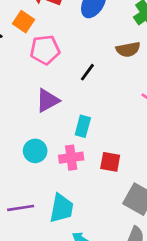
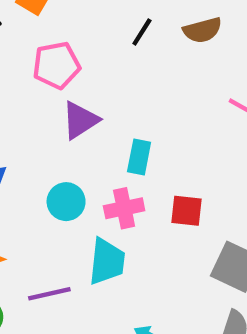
pink pentagon: (45, 50) -> (56, 65), moved
black line: (87, 72) -> (142, 32), moved
cyan trapezoid: (61, 208) -> (107, 261), moved

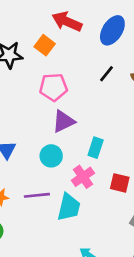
cyan circle: (66, 202) -> (51, 156), moved
pink cross: (124, 208) -> (83, 177), turned -30
purple line: (49, 294) -> (37, 195), moved

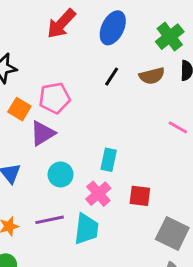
red arrow: (67, 22) -> (61, 24), turned -64
orange square: (45, 45) -> (19, 109), moved
purple triangle: (63, 121) -> (43, 133), moved

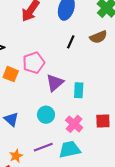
purple triangle: (43, 133) -> (55, 83), moved
cyan rectangle: (109, 160) -> (79, 90), moved
cyan trapezoid: (86, 229) -> (70, 149), turned -100

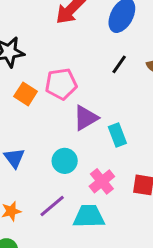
cyan rectangle: (79, 90) -> (117, 135), turned -35
purple line: (43, 147) -> (52, 206), turned -30

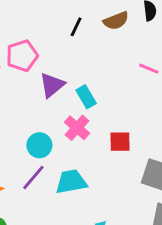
cyan circle: (65, 161) -> (39, 145), moved
pink cross: (102, 181) -> (77, 128), moved

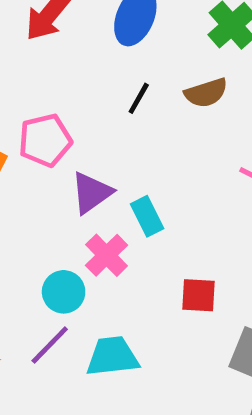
pink cross: (77, 128) -> (107, 255), moved

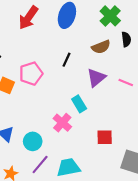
black line: (139, 98) -> (67, 60), moved
purple triangle: (91, 193) -> (96, 78), moved
cyan circle: (64, 292) -> (33, 141), moved

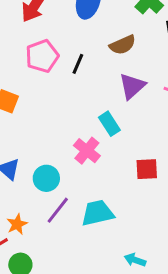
brown semicircle: (101, 47) -> (123, 45), moved
black line: (67, 60) -> (78, 64), moved
pink pentagon: (31, 74) -> (42, 56), moved

